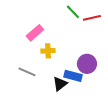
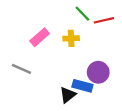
yellow cross: (48, 51) -> (71, 38), moved
gray line: (27, 72) -> (21, 69), moved

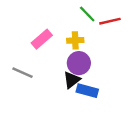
purple circle: (98, 72) -> (79, 63), moved
black triangle: (68, 95) -> (72, 80), moved

